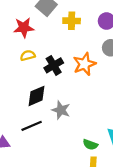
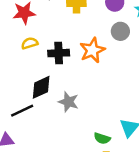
black cross: (54, 65) -> (59, 53), turned 30
black line: (32, 126) -> (22, 111), moved

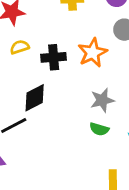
gray star: (68, 102) -> (102, 100), moved, turned -30
green semicircle: (102, 138) -> (99, 129), moved

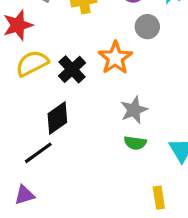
yellow semicircle: (20, 47) -> (32, 63), size x1.5
black cross: (54, 57) -> (72, 69), turned -30

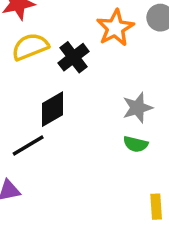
orange star: (115, 58) -> (115, 28), moved

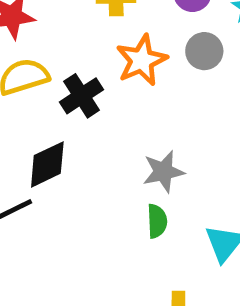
green semicircle: (136, 144) -> (157, 221), turned -110

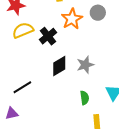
black diamond: (47, 164) -> (59, 66), moved
green semicircle: (157, 221) -> (85, 98), moved

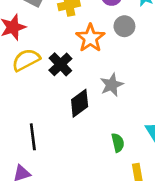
gray star: (85, 65) -> (112, 85), moved
black line: (22, 87) -> (33, 137), turned -60

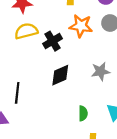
orange star: (90, 38) -> (81, 26), turned 30
gray star: (112, 85) -> (100, 71), moved

